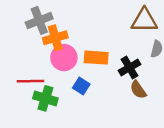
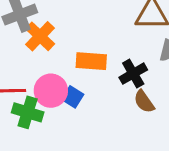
orange cross: (55, 38) -> (40, 36), turned -30
pink circle: (64, 58) -> (51, 91), moved

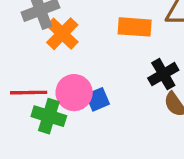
orange rectangle: (91, 61) -> (135, 27), moved
blue square: (73, 97) -> (98, 99), turned 35

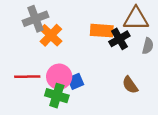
black cross: (163, 74) -> (119, 39), moved
green cross: (49, 116) -> (57, 96), moved

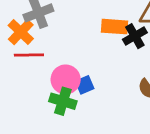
orange cross: (51, 35) -> (21, 32), moved
red line: (27, 77) -> (29, 55), moved

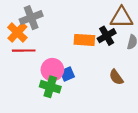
orange rectangle: (114, 27) -> (84, 40), moved

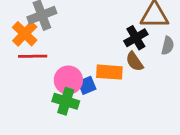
orange rectangle: (84, 40) -> (109, 72), moved
brown semicircle: (116, 77) -> (135, 62), moved

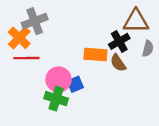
orange rectangle: (109, 72) -> (95, 54), moved

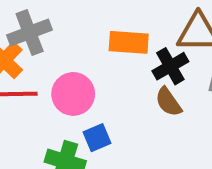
orange rectangle: (95, 54) -> (129, 42), moved
pink circle: (59, 80) -> (73, 94), moved

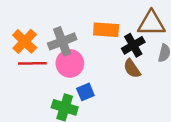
gray cross: (30, 32) -> (62, 41), moved

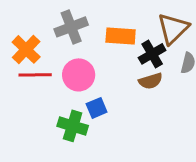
brown triangle: (151, 23) -> (173, 28), turned -44
gray cross: (62, 41) -> (71, 27), moved
brown semicircle: (132, 69) -> (151, 81), turned -72

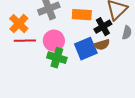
blue square: (97, 108) -> (86, 49), moved, size x1.6
green cross: (73, 126) -> (57, 58), moved

